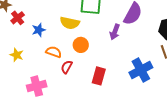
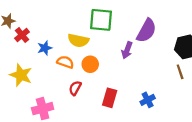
orange semicircle: (54, 52) -> (65, 62), moved
yellow star: (17, 55) -> (21, 75), size x1.5
blue cross: (141, 70) -> (148, 100), moved, size x0.6

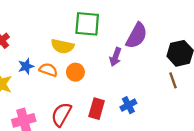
blue star: (45, 48) -> (26, 66), moved
red semicircle: (75, 88) -> (61, 114), moved, size x1.5
blue cross: (148, 100) -> (128, 105), moved

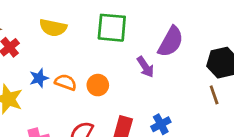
yellow semicircle: (62, 46) -> (53, 28), moved
purple arrow: (115, 57) -> (145, 67), turned -54

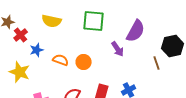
blue star: (39, 78) -> (37, 50), moved
brown line: (214, 95) -> (157, 63), moved

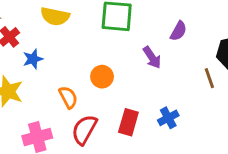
purple semicircle: (136, 31) -> (179, 31), size x0.6
orange semicircle: (61, 60) -> (68, 97), moved, turned 42

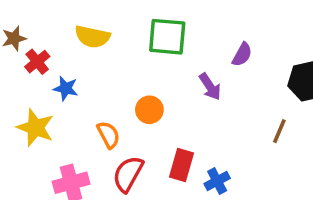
blue star: (33, 59) -> (66, 88), turned 30
brown line: (209, 78) -> (279, 131), moved, turned 42
blue cross: (168, 118) -> (217, 181), moved

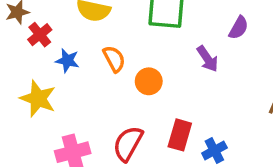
orange semicircle: (108, 135) -> (114, 59), moved

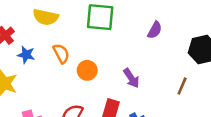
purple arrow: (208, 59) -> (131, 78), moved

